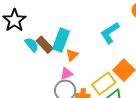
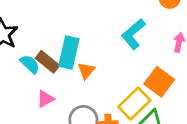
pink triangle: (66, 74) -> (45, 99), moved

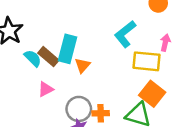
orange square: (159, 82) -> (152, 94), moved
yellow rectangle: (134, 104) -> (146, 61), moved, turned 48

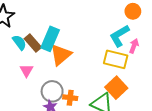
cyan L-shape: (125, 34) -> (119, 36), moved
orange triangle: (82, 65) -> (61, 55), size x1.6
pink triangle: (46, 89) -> (26, 70), turned -40

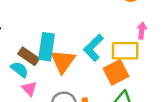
cyan L-shape: (119, 36) -> (94, 48), moved
cyan semicircle: (19, 42) -> (20, 69), moved
orange square: (116, 88) -> (116, 72), moved, turned 30

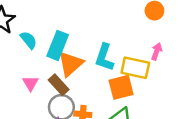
cyan L-shape: (94, 48) -> (104, 57), turned -40
brown rectangle: (29, 56) -> (59, 85), moved
cyan semicircle: (20, 69) -> (29, 40), moved

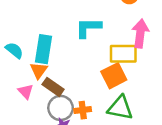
pink arrow: (157, 51) -> (140, 33), size x1.6
cyan L-shape: (104, 57) -> (88, 28), moved, turned 84
orange triangle: (71, 64) -> (39, 70), moved, size x0.7

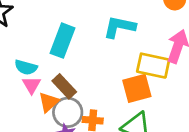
cyan semicircle: (14, 50) -> (26, 67), moved, turned 144
orange triangle: (39, 70) -> (49, 102), moved

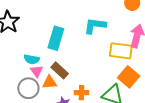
orange square: (137, 88) -> (129, 77), moved, turned -30
orange triangle: (49, 102) -> (50, 82), turned 42
gray circle: (68, 112) -> (28, 88), moved

